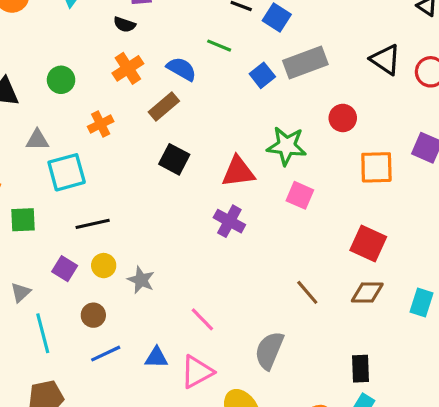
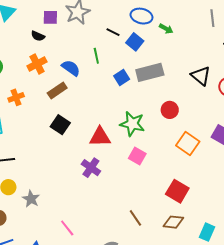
green line: (219, 46) -> (96, 56), turned 49
orange square: (376, 167) -> (188, 143), turned 30

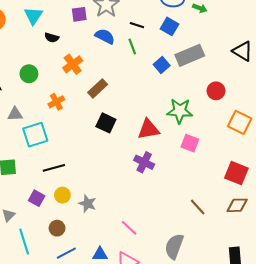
black line: (113, 32) -> (137, 25), moved
black semicircle: (38, 36) -> (52, 38), moved
blue semicircle: (71, 68) -> (105, 36), moved

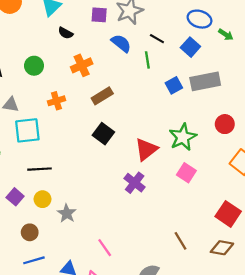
green star: (180, 111) -> (183, 137), turned 30
red triangle: (149, 129) -> (146, 149), turned -40

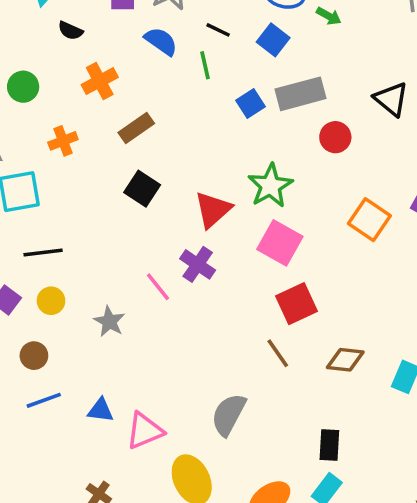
red circle: (225, 124) -> (335, 137), moved
pink square: (186, 173) -> (280, 243), size x1.4
gray star: (67, 213) -> (109, 321), moved
red square: (228, 214) -> (297, 304), moved, turned 35
pink line: (105, 248) -> (158, 287), moved

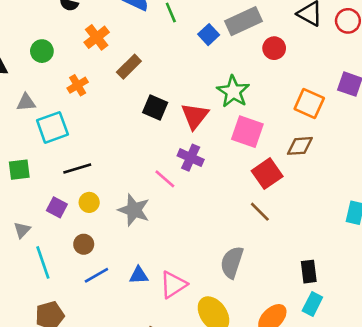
black square: (142, 189) -> (155, 108), moved
gray star: (109, 321) -> (134, 210), size x1.4
brown diamond: (345, 360) -> (300, 146), moved

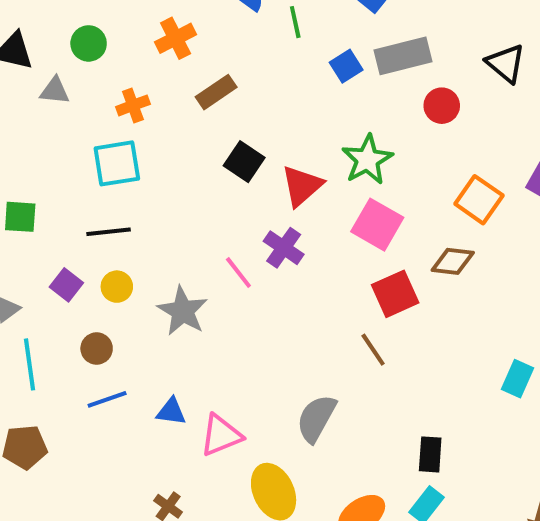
gray triangle: (26, 102) -> (55, 91), moved
cyan square: (52, 127) -> (117, 163), moved

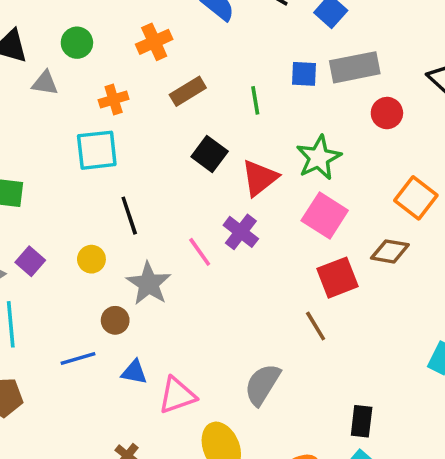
green line: (295, 22) -> (255, 100), moved
blue square: (346, 66) -> (304, 74), turned 32
black line: (109, 232) -> (129, 216), moved, turned 75
purple square: (66, 285) -> (30, 261), moved
brown circle: (97, 349) -> (115, 320), moved

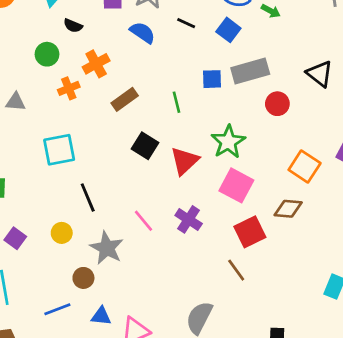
green circle: (77, 43) -> (47, 54), moved
orange cross: (114, 100) -> (69, 88), moved
purple cross: (241, 232) -> (189, 219), moved

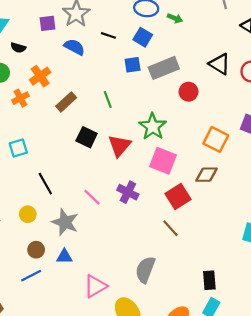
blue square: (212, 79) -> (133, 65), moved
cyan square: (59, 150) -> (18, 148), size x0.7
brown circle: (83, 278) -> (36, 250), moved
blue triangle: (101, 316) -> (64, 257), moved

